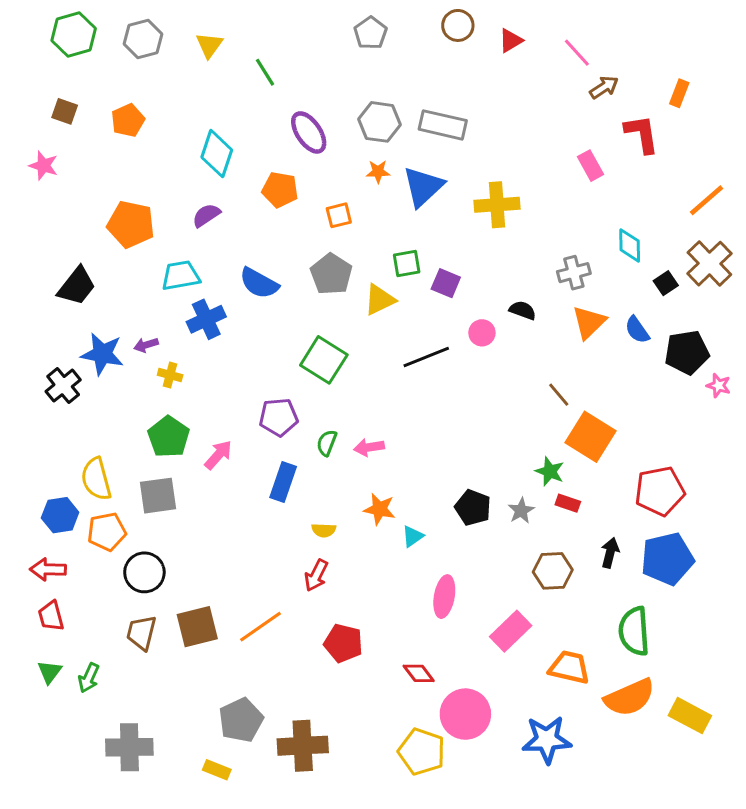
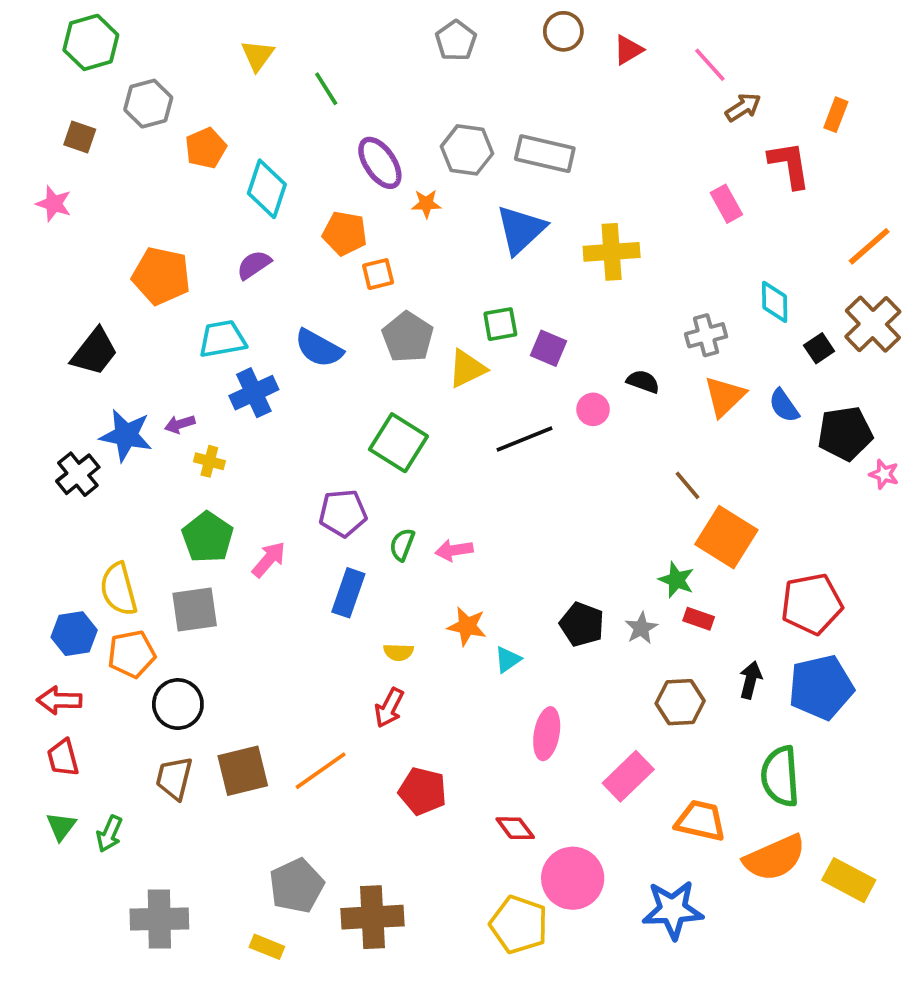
gray hexagon: (143, 39) -> (148, 104), moved
orange pentagon: (128, 120) -> (206, 148), moved
orange star: (378, 172) -> (426, 204), moved
orange square: (339, 215) -> (378, 274), moved

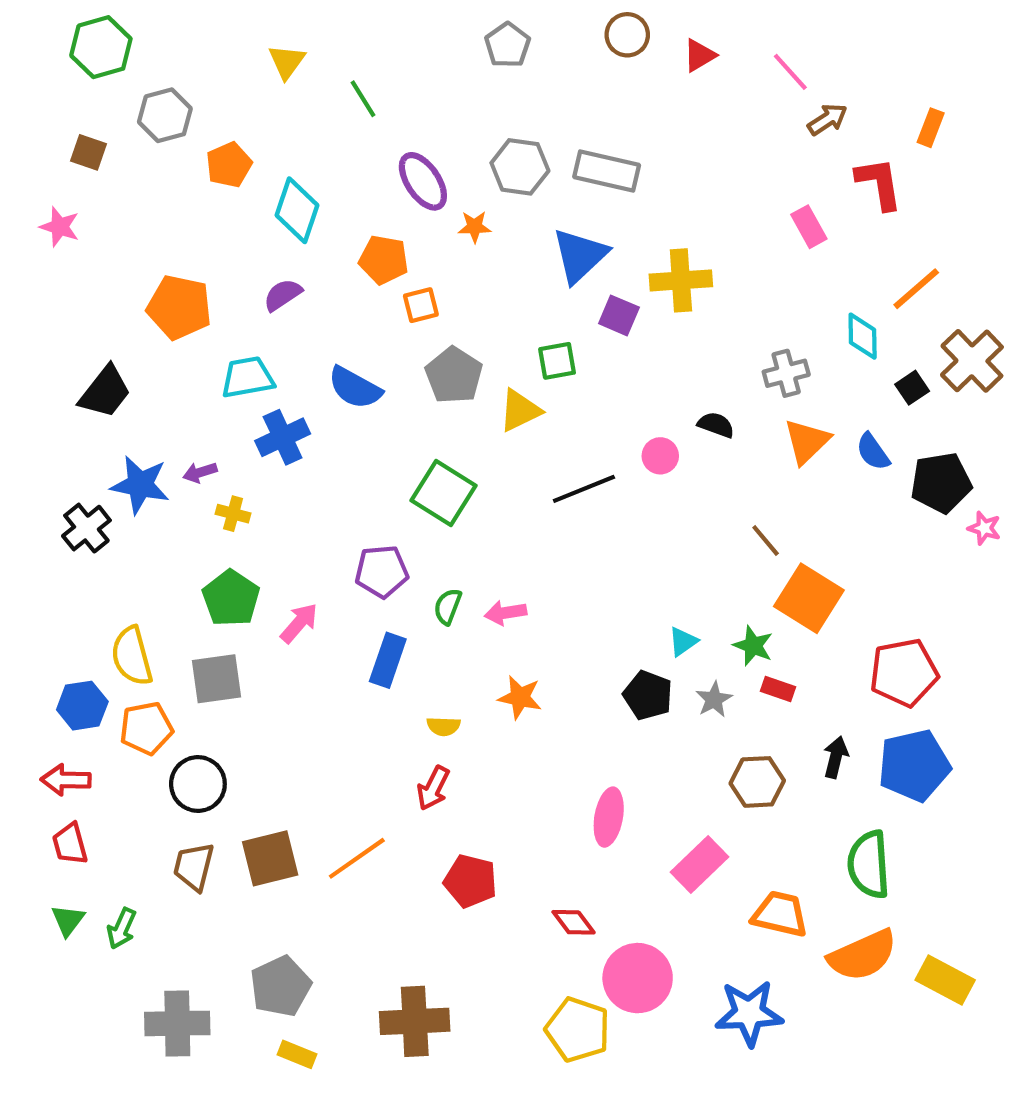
orange line: (869, 246) -> (916, 289), moved
purple square: (549, 348) -> (619, 315), moved
cyan triangle: (508, 660) -> (683, 642), moved
gray pentagon: (297, 886) -> (280, 986), moved

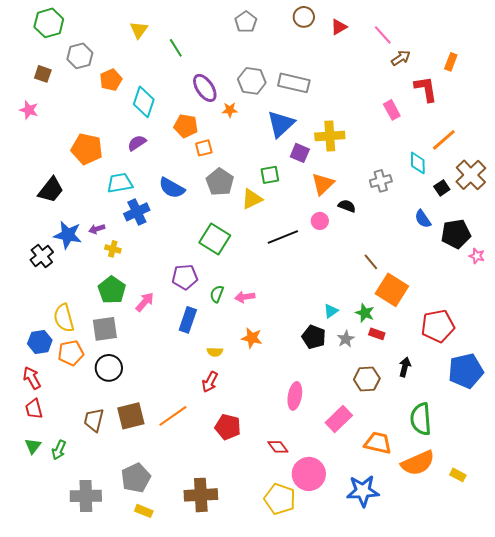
orange triangle: (807, 441) -> (323, 184), moved
blue pentagon: (914, 765) -> (466, 371), moved
red arrow: (66, 780) -> (32, 378), turned 60
black circle: (198, 784) -> (109, 368), moved
yellow rectangle: (945, 980) -> (458, 475), size x0.6

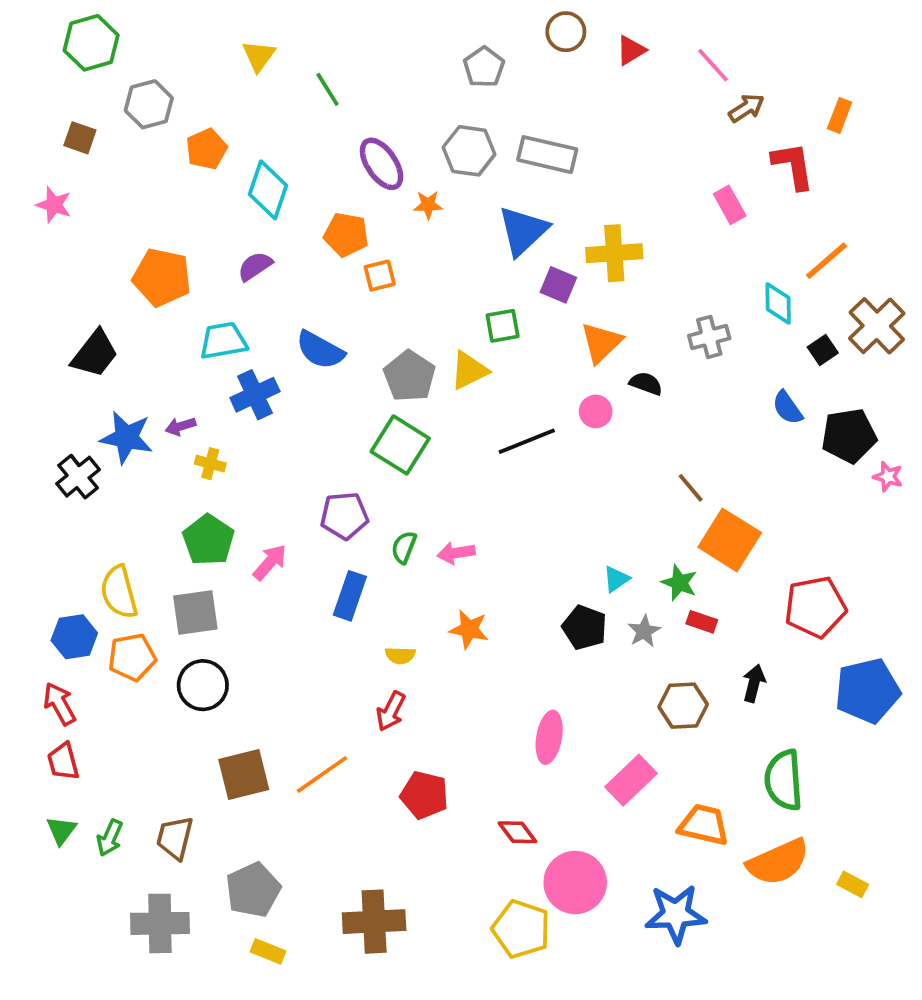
gray pentagon: (246, 22) -> (484, 67), moved
gray pentagon: (220, 182) -> (409, 376), moved
brown trapezoid: (94, 420) -> (175, 838), moved

